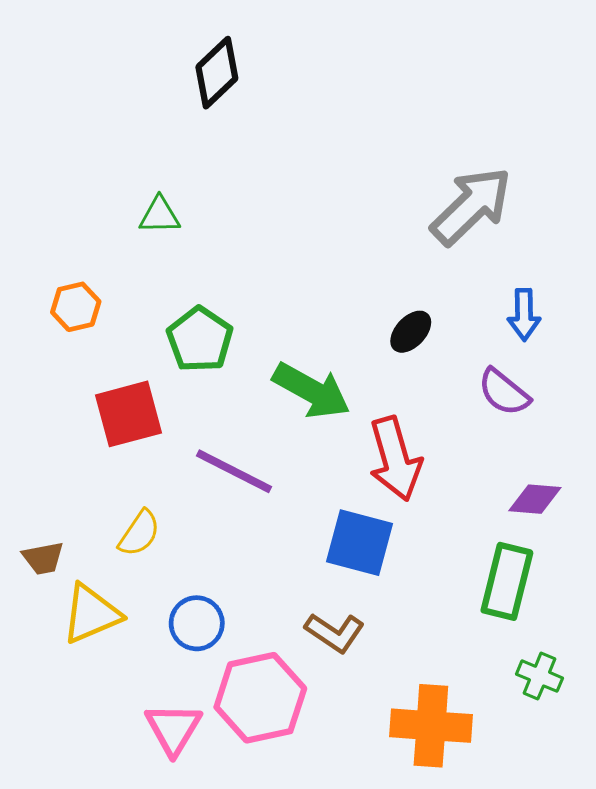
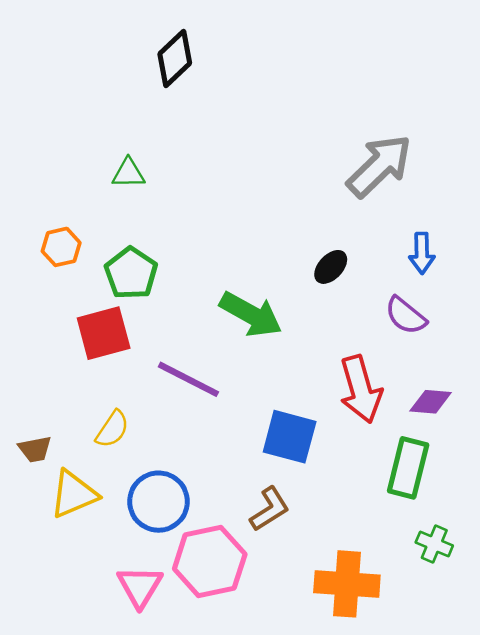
green pentagon: (200, 339) -> (131, 273), moved
red arrow: (395, 459) -> (361, 389), moved
blue circle: (197, 623) -> (158, 502), size x1.4
brown L-shape: (335, 633) -> (270, 509), turned -66

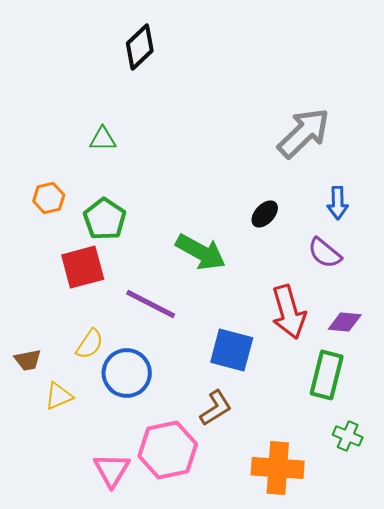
yellow triangle: (74, 494) -> (59, 396), size x0.7
blue circle: (158, 502) -> (127, 373), moved

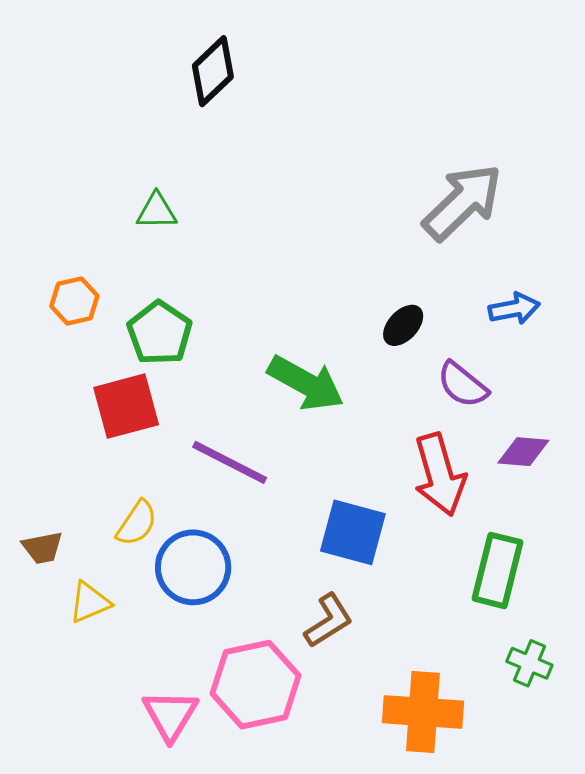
blue arrow: (338, 203) -> (514, 309), turned -100
purple semicircle: (325, 253) -> (463, 385), moved
purple diamond: (345, 322) -> (523, 452), moved

